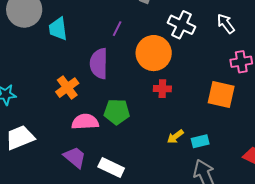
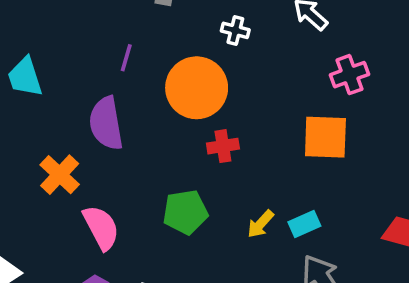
white cross: (182, 25) -> (235, 30), size x0.6
green pentagon: (117, 112) -> (185, 212), moved
pink semicircle: (85, 122) -> (101, 227), turned 76

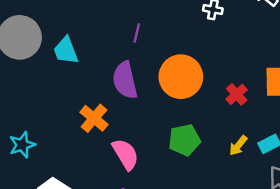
orange circle: (197, 88) -> (181, 77), moved
red cross: (223, 146) -> (237, 94), moved, turned -30

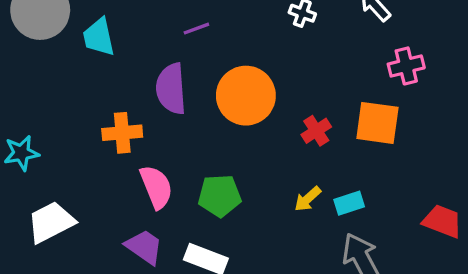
purple line: (137, 33) -> (196, 29), turned 48
orange cross: (94, 118) -> (122, 133), turned 36
green pentagon: (184, 140) -> (220, 196), moved

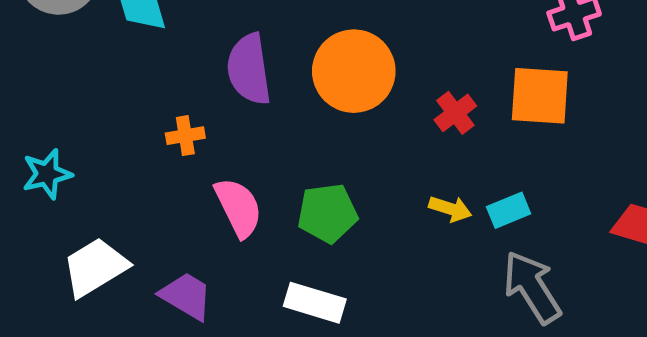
orange cross: (122, 133) -> (185, 136), size x0.7
yellow arrow: (308, 199) -> (450, 209), turned -116
purple trapezoid: (144, 247) -> (186, 296), moved

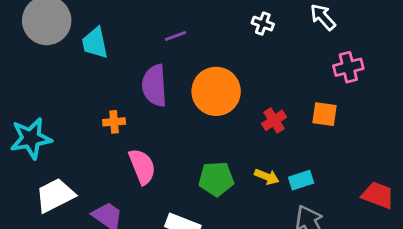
orange square: (540, 96) -> (325, 114), size x0.7
cyan star: (47, 174) -> (31, 138), size x1.4
green pentagon: (327, 213) -> (216, 179), moved

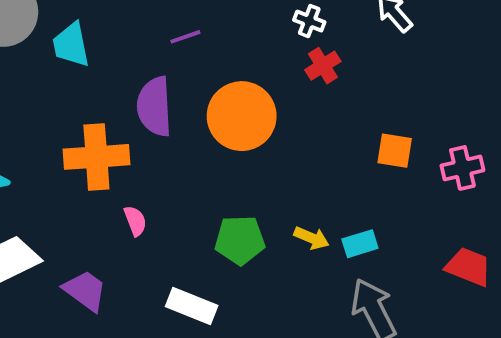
pink cross: (348, 67) -> (462, 168), moved
red cross: (274, 120) -> (323, 66), moved
orange cross: (114, 122) -> (96, 157), size x2.0
pink semicircle: (142, 166) -> (135, 221), size x0.6

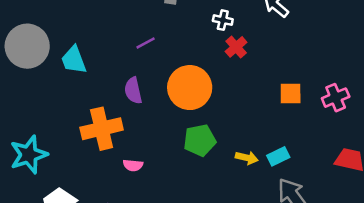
purple semicircle: (154, 107) -> (133, 91), size x0.7
pink semicircle: (135, 221) -> (133, 165), turned 126
green pentagon: (240, 240) -> (200, 140), moved

